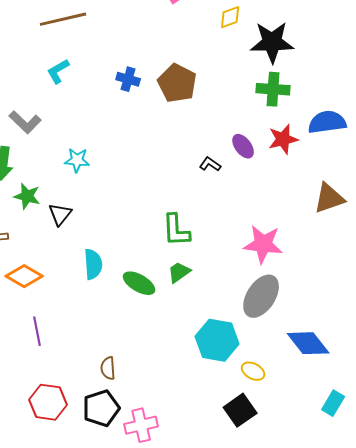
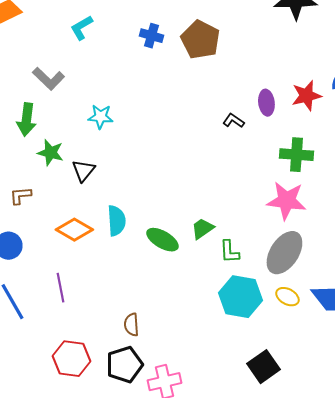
green cross: (273, 89) -> (296, 155), moved
purple ellipse: (243, 146) -> (266, 103), turned 30
green L-shape: (176, 230) -> (229, 252), moved, size x0.7
orange diamond: (24, 276) -> (74, 230), moved
yellow ellipse: (253, 371) -> (287, 297), moved

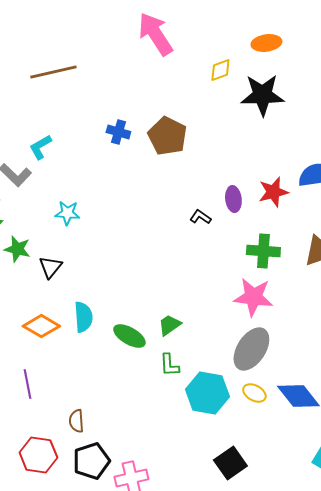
cyan L-shape: (81, 28) -> (40, 147), moved
green L-shape: (229, 252) -> (169, 365), moved
brown semicircle: (131, 325) -> (76, 421), moved

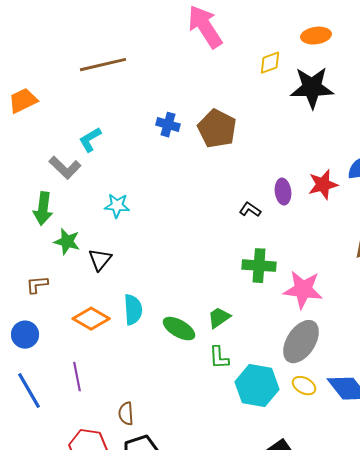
green cross: (263, 251) -> (259, 266), moved

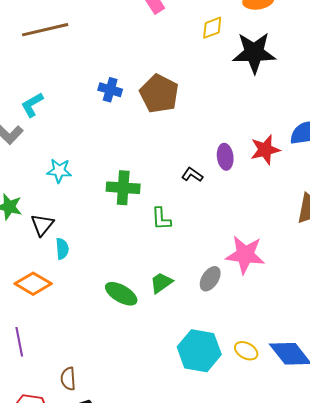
green cross: (259, 266) -> (123, 188), moved
cyan semicircle: (133, 310) -> (62, 249), moved, size x0.7
gray ellipse: (301, 342) -> (210, 279), moved, size x0.6
green L-shape: (219, 358) -> (161, 219), moved

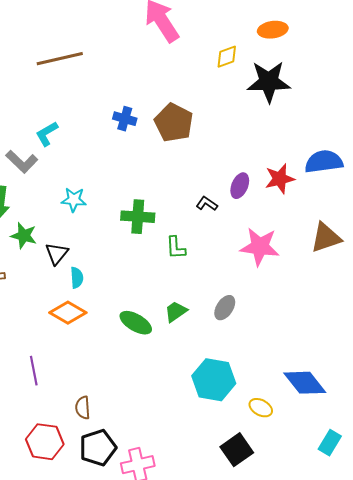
purple ellipse: (225, 157) -> (240, 186), turned 30
pink star: (245, 255) -> (260, 247), moved
orange diamond: (33, 284) -> (68, 313), moved
yellow ellipse: (246, 351) -> (261, 408), moved

